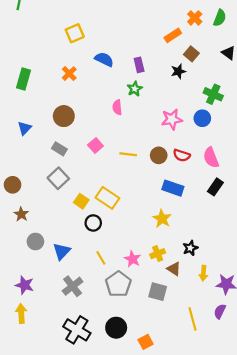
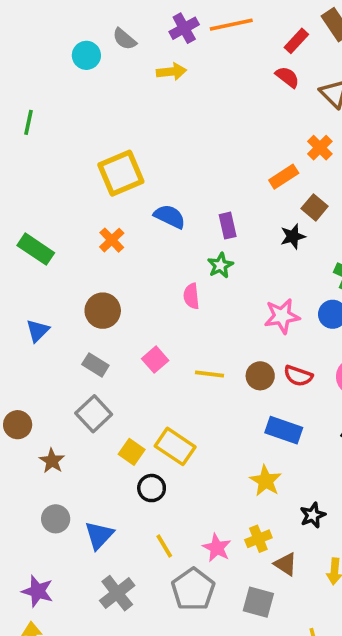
yellow square: (75, 33) -> (121, 173), size x1.4
green rectangle: (23, 79) -> (36, 249), turned -72
brown star: (21, 214) -> (52, 461), moved
black star: (190, 248) -> (313, 515), moved

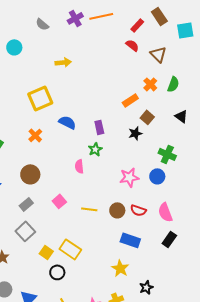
cyan circle: (86, 55) -> (14, 47), moved
yellow arrow: (171, 72) -> (63, 62), moved
gray rectangle: (95, 365) -> (26, 204), turned -72

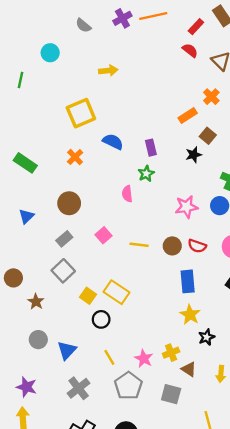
blue rectangle: (130, 240) -> (188, 281), turned 66
yellow star: (120, 268) -> (190, 315), moved

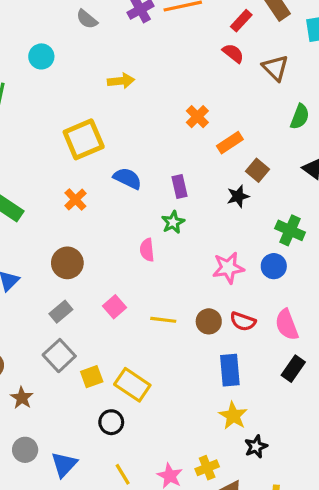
orange cross: (211, 97) -> (197, 117), moved
yellow square: (88, 296) -> (92, 377), moved, turned 35

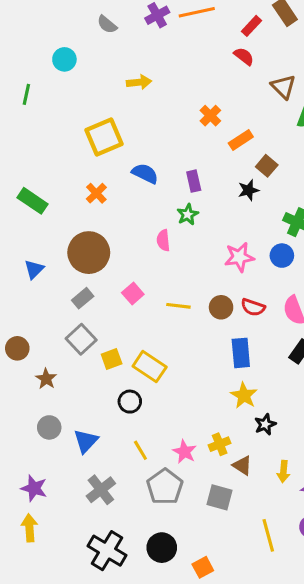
brown triangle: (275, 68) -> (283, 87), moved
brown circle: (67, 263) -> (89, 253), size x1.4

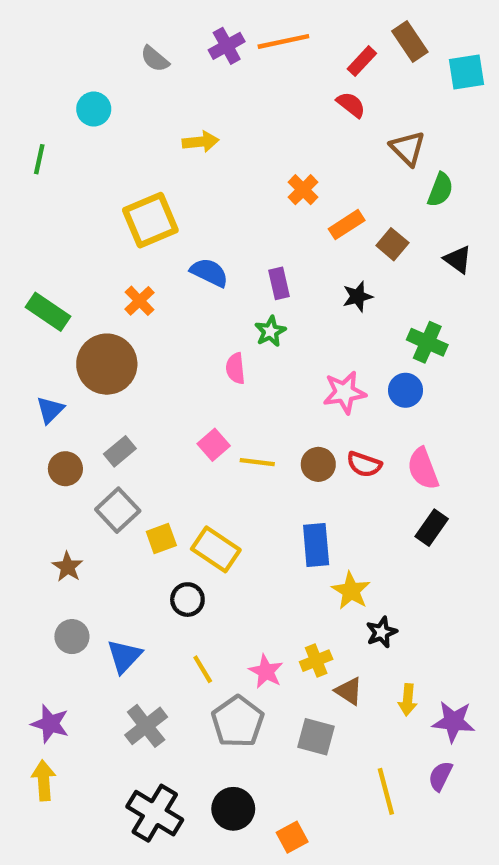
brown square: (267, 166) -> (392, 244), moved
brown circle: (89, 253) -> (107, 364), moved
pink square: (133, 294) -> (214, 445), moved
brown circle: (17, 348) -> (65, 469), moved
blue rectangle: (241, 353) -> (316, 545), moved

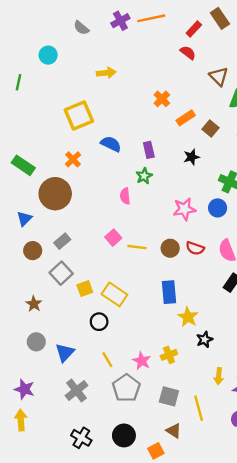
brown triangle: (349, 691) -> (174, 431), moved
yellow line: (386, 791) -> (199, 408), moved
black cross: (155, 813) -> (81, 438), size x0.7

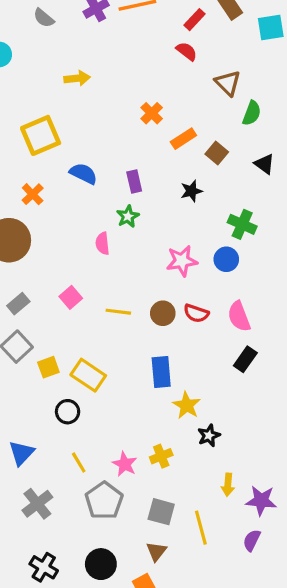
pink square: (113, 238) -> (71, 297), moved
brown triangle: (174, 431) -> (156, 551), moved, turned 35

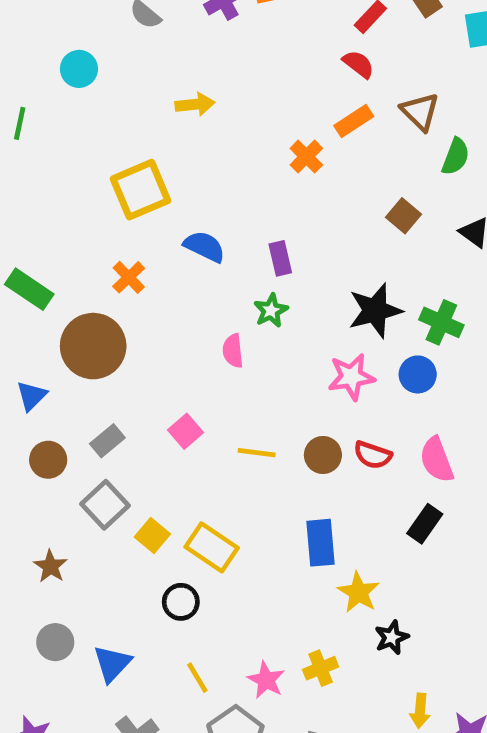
orange rectangle: (183, 139) -> (354, 121), moved
black star: (191, 191) -> (375, 311), moved, size x1.6
black rectangle: (245, 359) -> (425, 524), moved
yellow square: (48, 367) -> (152, 536), turned -30

